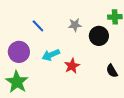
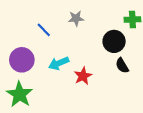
gray star: (75, 25) -> (76, 18), moved
black semicircle: (112, 71) -> (122, 66), moved

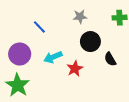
gray star: (76, 18) -> (80, 17), moved
black circle: (114, 41) -> (90, 42), moved

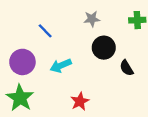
red star: (75, 69) -> (80, 101), moved

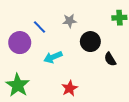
gray star: (92, 19) -> (70, 21), moved
purple circle: (22, 62) -> (20, 43), moved

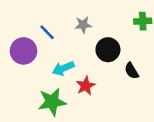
green star: (18, 85) -> (52, 102), moved, turned 30
red star: (70, 88) -> (86, 86), moved

